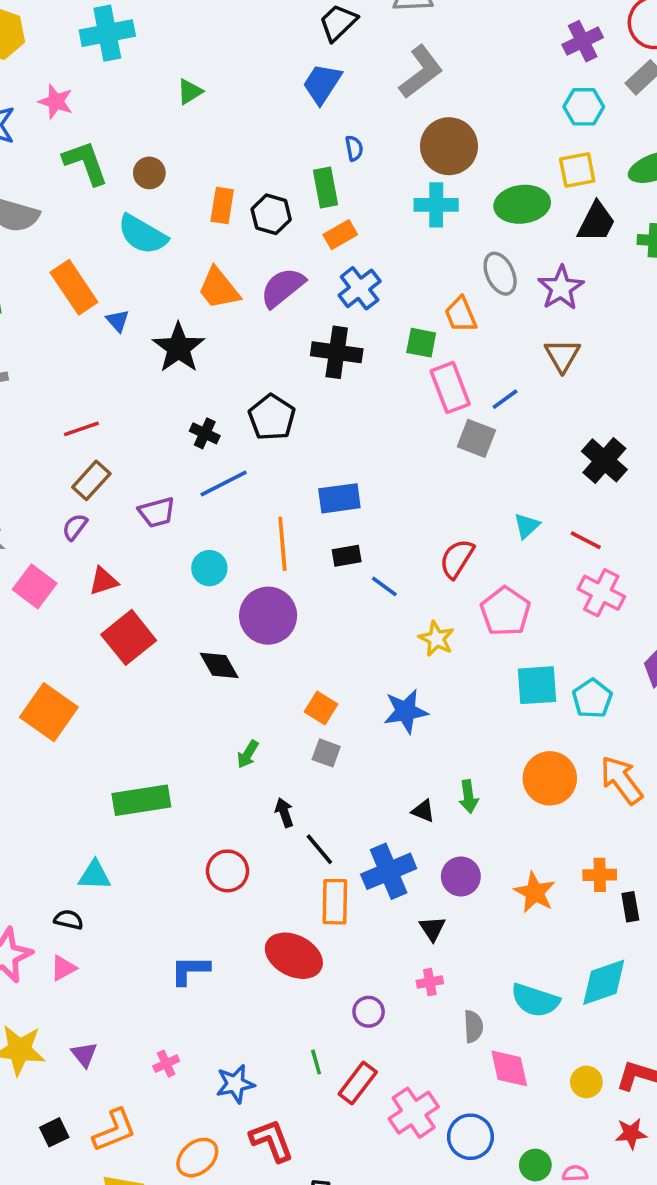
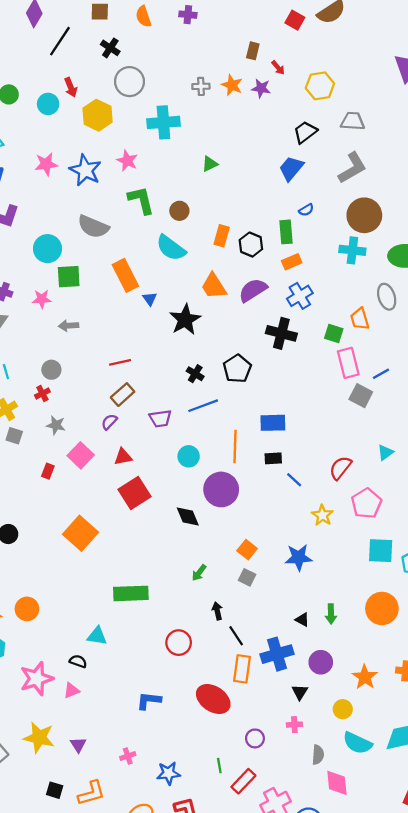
blue semicircle: (354, 148) -> (306, 210), turned 64
yellow circle: (586, 1082) -> (343, 709), moved
black square: (54, 1132) -> (55, 790), turned 36

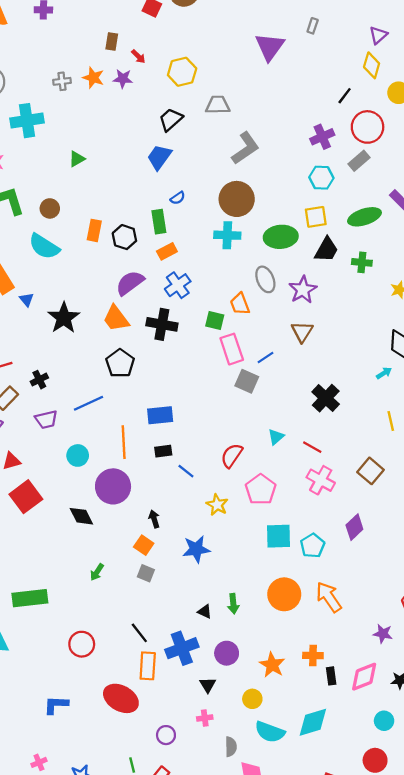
gray L-shape: (352, 168) -> (245, 148), moved
orange trapezoid: (214, 286) -> (116, 318), moved
black cross: (195, 374) -> (39, 380), moved, turned 36
black arrow: (217, 611) -> (154, 519), moved

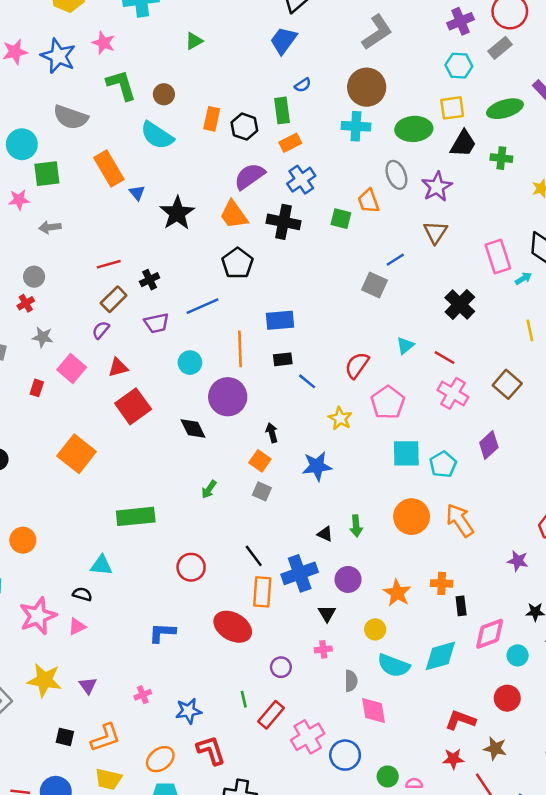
pink rectangle: (232, 349) -> (498, 257), moved
pink diamond: (364, 677) -> (490, 634), moved

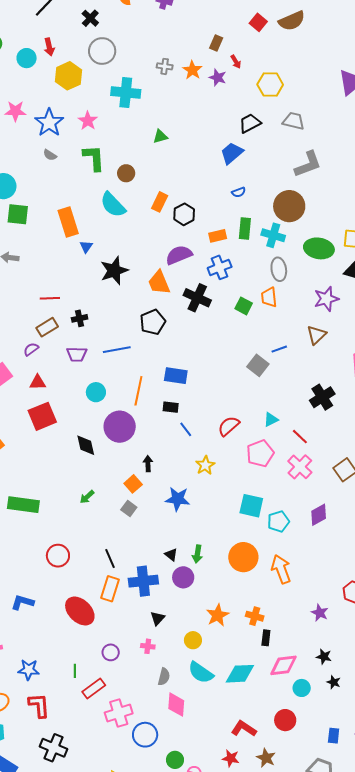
green rectangle: (282, 110) -> (245, 228), moved
gray semicircle: (71, 117) -> (50, 155), moved, size x0.5
gray ellipse: (396, 175) -> (279, 269), moved
pink pentagon: (388, 403) -> (260, 453), moved
purple circle: (348, 579) -> (183, 577), moved

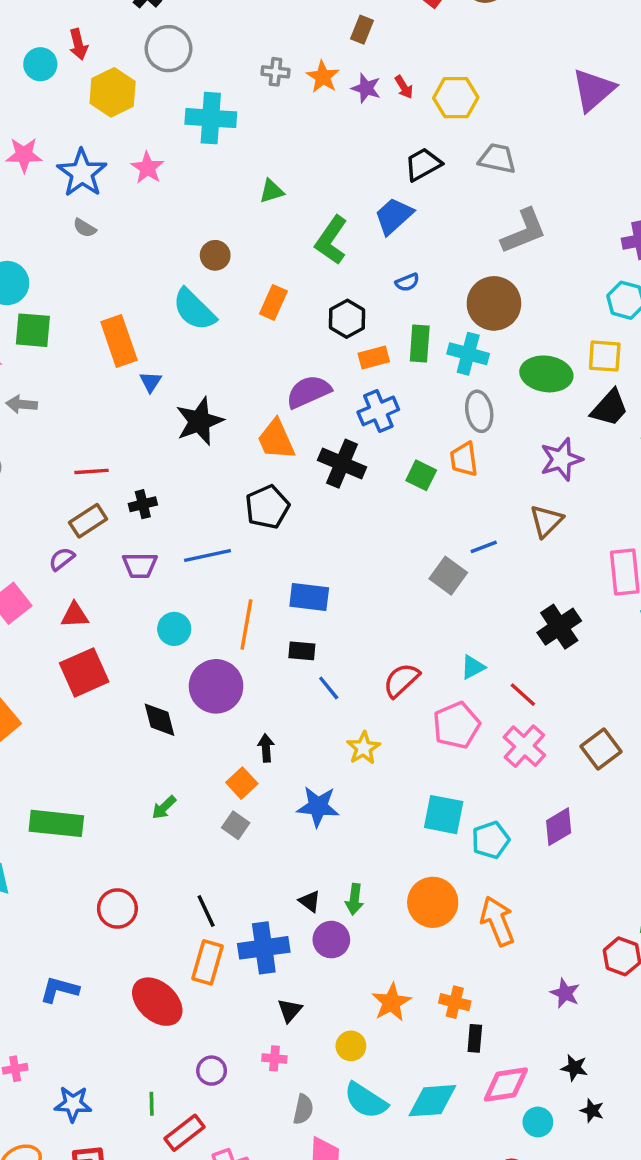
red arrow: (236, 62) -> (404, 87), moved
green L-shape: (94, 158) -> (331, 240), moved, turned -140
black hexagon: (184, 214) -> (347, 319), moved

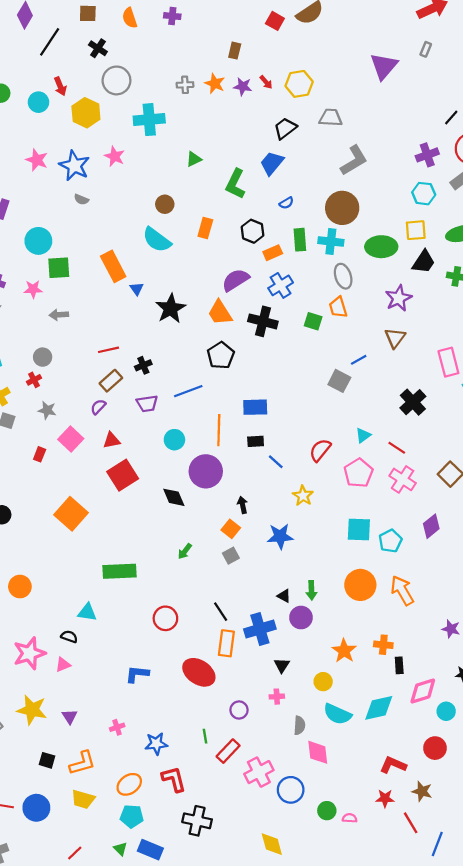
pink star: (24, 155) -> (37, 160), turned 30
gray square: (236, 825) -> (231, 556), turned 35

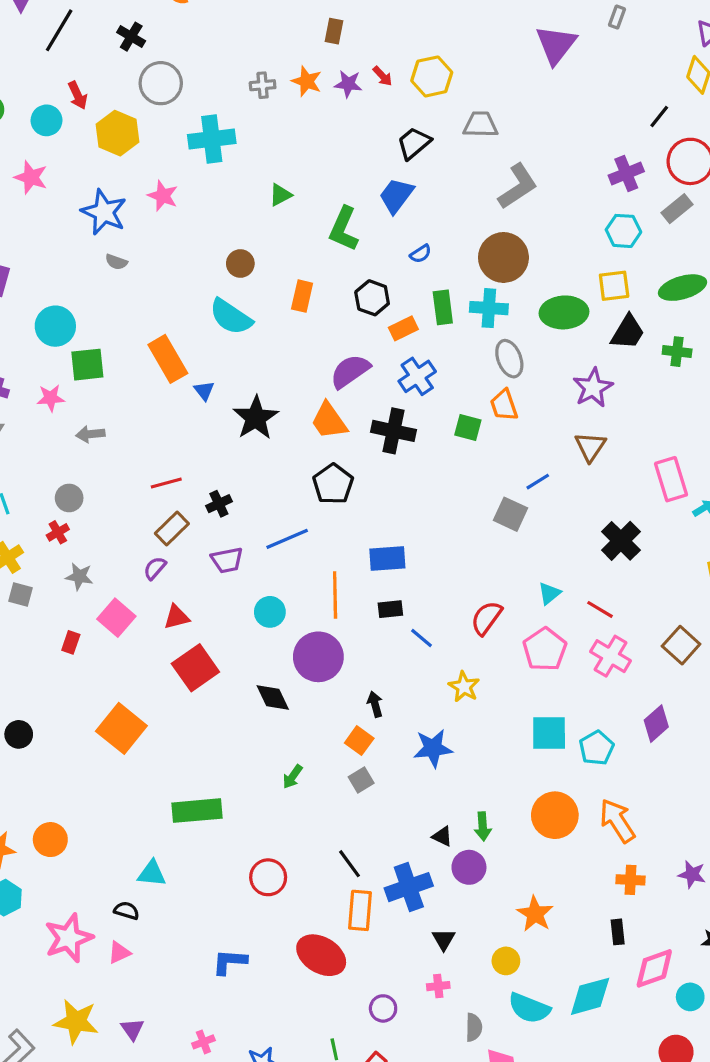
pink star: (37, 160) -> (31, 177), moved
orange cross: (383, 645) -> (631, 880), moved

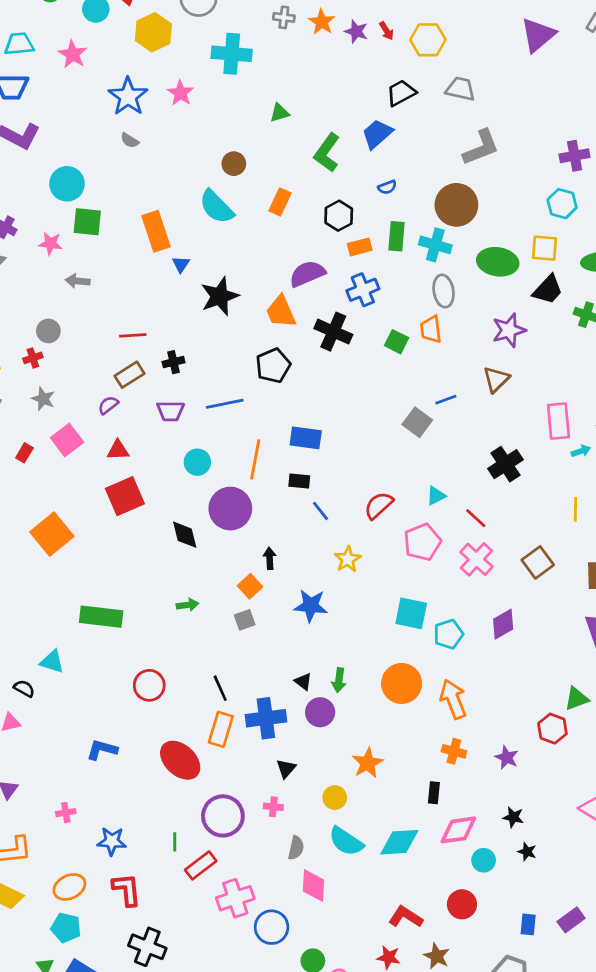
green arrow: (293, 777) -> (187, 605), turned -145
purple circle: (383, 1008) -> (223, 816), size x1.8

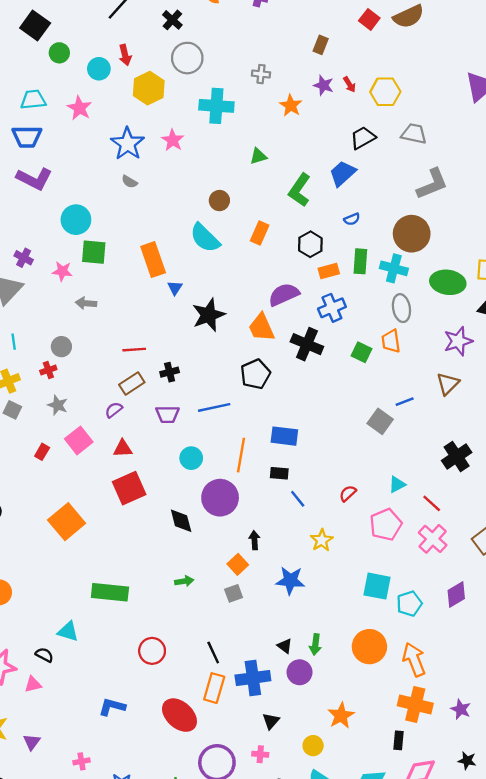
orange star: (322, 22) -> (291, 105), moved
red semicircle: (379, 505) -> (348, 493), size x0.7
orange cross: (454, 751) -> (415, 704), size x1.6

